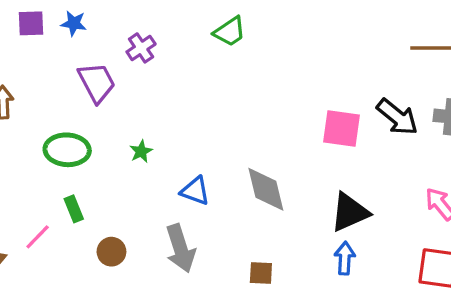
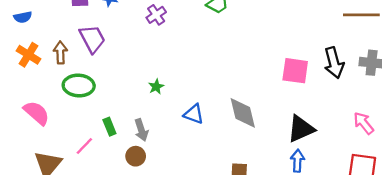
purple trapezoid: (97, 82) -> (92, 39), moved
black arrow: (397, 117) -> (334, 63), turned 36
green ellipse: (67, 150) -> (79, 86), moved
gray arrow: (180, 248) -> (141, 130), moved, size x0.7

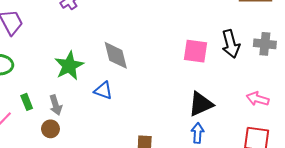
green star: (156, 87) -> (69, 66), size x2.0
gray diamond: (243, 113) -> (116, 55), moved
pink arrow: (364, 123) -> (258, 99), turned -35

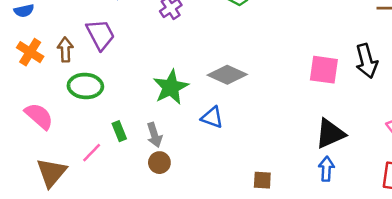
gray diamond: (116, 55) -> (227, 75), turned -52
brown circle: (50, 129) -> (159, 163), moved

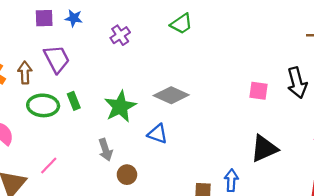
pink square: (324, 70) -> (258, 91), size x0.7
green rectangle: (119, 131) -> (74, 101), moved
brown circle: (159, 163) -> (127, 175), moved
blue arrow: (326, 169) -> (231, 180), moved

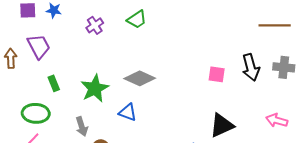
green trapezoid: (181, 24) -> (137, 19), moved
green ellipse: (43, 105) -> (36, 113), moved

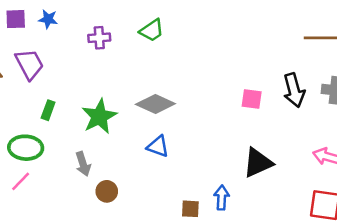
purple cross: (95, 25) -> (99, 38), turned 30
green rectangle: (54, 83) -> (48, 110), turned 42
blue triangle: (128, 112) -> (158, 146), moved

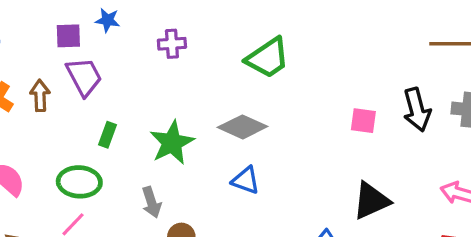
purple square: (16, 19) -> (68, 36), moved
green trapezoid: (152, 30) -> (268, 58), moved, size x1.4

